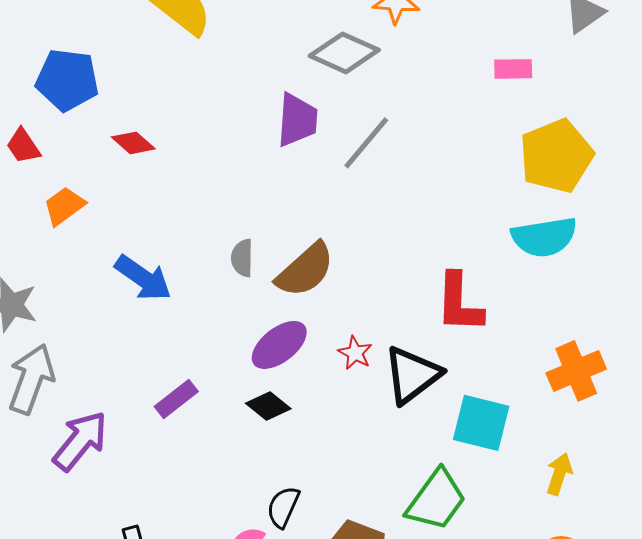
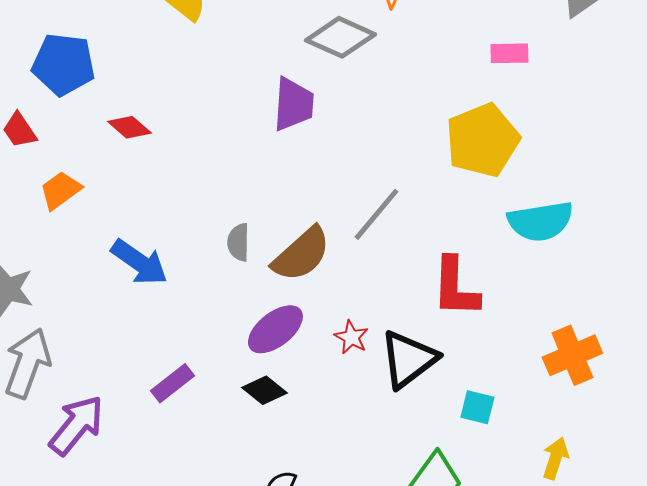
gray line: (366, 143) -> (376, 214), moved
yellow pentagon: (556, 156) -> (482, 140), moved
cyan square: (481, 423) -> (477, 407), size x0.6

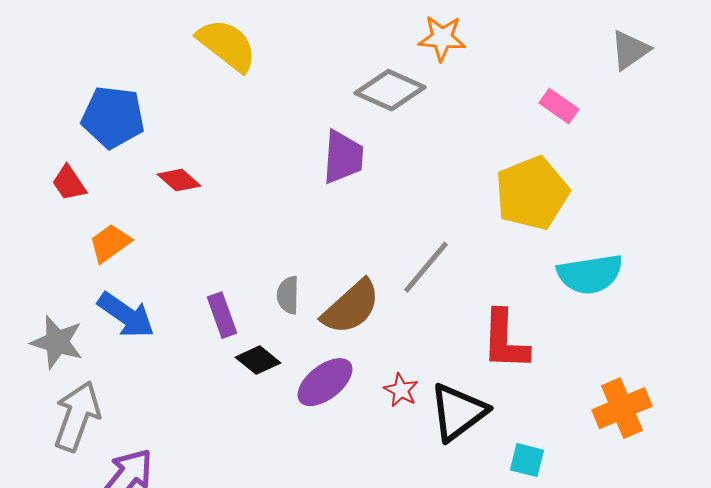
pink rectangle: (509, 53) -> (559, 106), turned 36
blue arrow: (139, 262) -> (126, 315), moved
purple rectangle: (172, 383) -> (222, 315), moved, turned -72
black diamond: (264, 390) -> (258, 360), moved

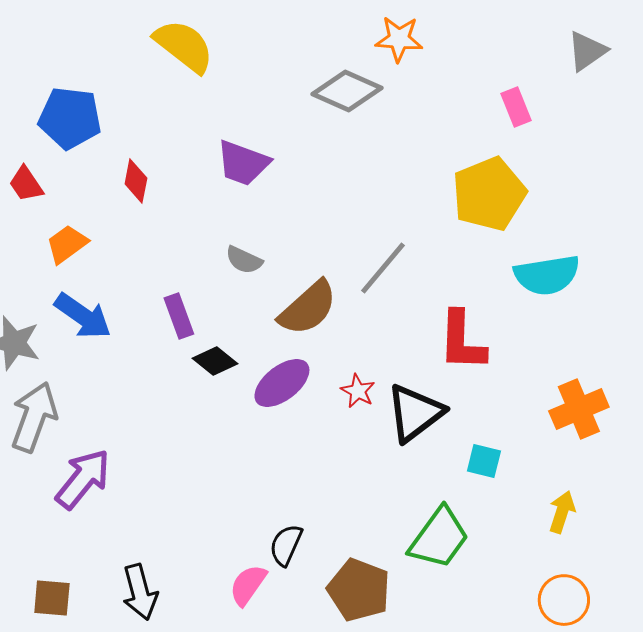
pink rectangle: (559, 106) -> (516, 107), turned 33
purple trapezoid: (343, 157) -> (243, 163), moved, turned 106
red diamond: (179, 180) -> (136, 181), turned 60
gray semicircle: (288, 295) -> (244, 260), moved, turned -66

